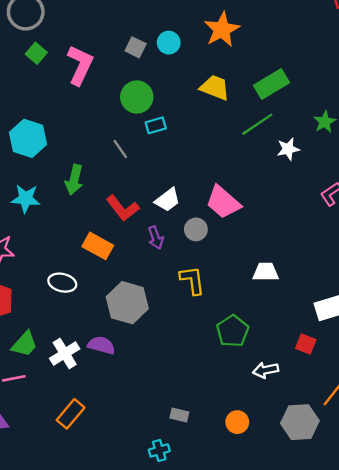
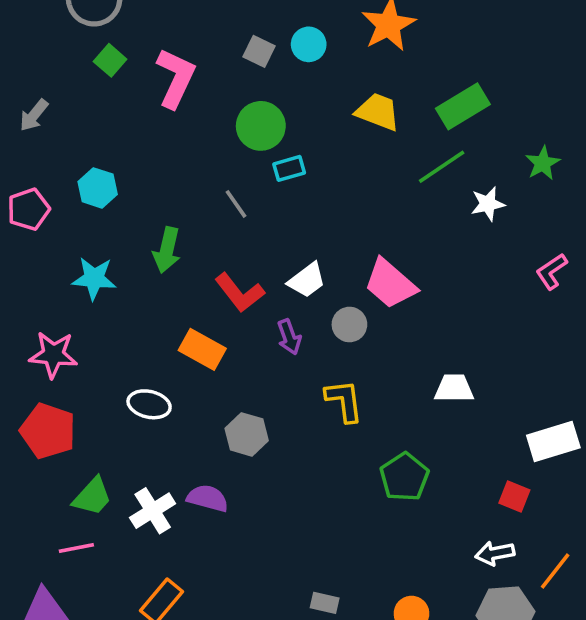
cyan hexagon: (28, 138) -> (98, 188), size x0.7
gray hexagon: (127, 303) -> (247, 434), size x0.7
white arrow: (266, 370) -> (495, 553), moved

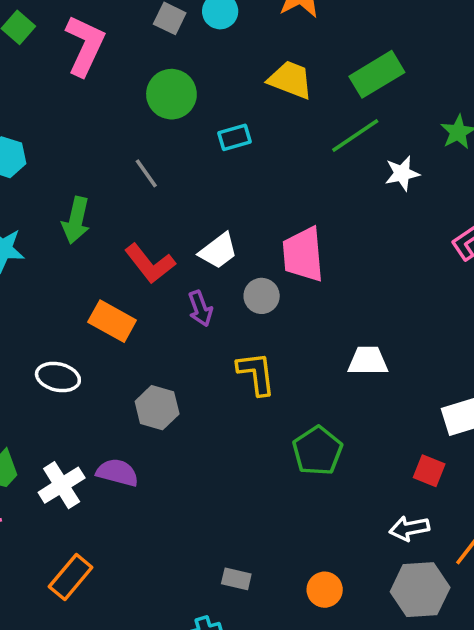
cyan rectangle: (289, 168) -> (235, 137), moved
pink trapezoid: (390, 284) -> (303, 254), turned 44

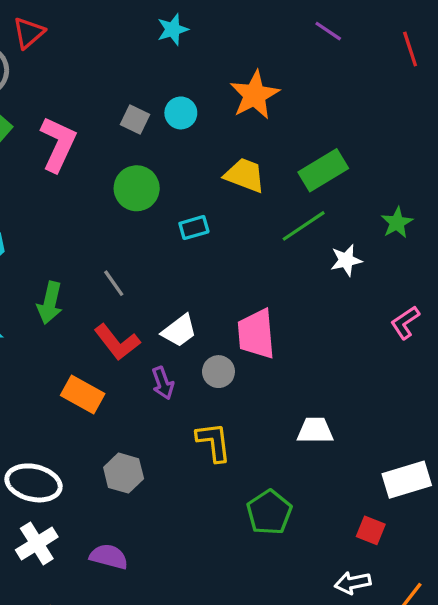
gray line: (146, 173) -> (114, 283), moved
white ellipse: (58, 377) -> (34, 483), moved, size x1.4
purple semicircle: (117, 473) -> (109, 557), moved

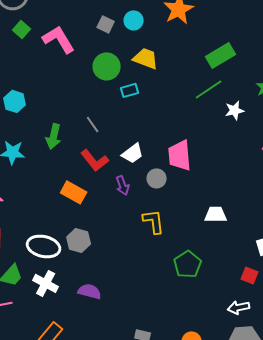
pink L-shape: (58, 144) -> (59, 39), turned -56
yellow trapezoid: (245, 175) -> (146, 58), moved
cyan rectangle: (194, 228) -> (130, 90), moved
gray hexagon: (124, 473) -> (79, 240), moved
white cross: (37, 543) -> (46, 283), turned -30

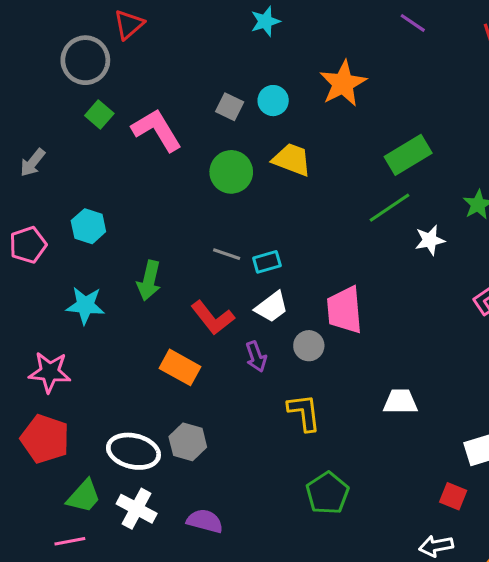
cyan rectangle: (130, 90) -> (267, 262), moved
gray line: (93, 124) -> (227, 254), moved, turned -36
green pentagon: (188, 264) -> (327, 493), moved

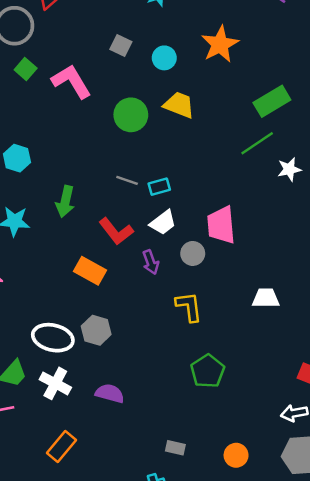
gray square: (230, 107) -> (121, 46), moved

